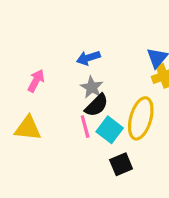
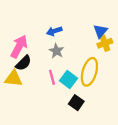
pink arrow: (36, 81) -> (19, 47), size x1.5
black semicircle: (97, 105) -> (23, 63), moved
black square: (121, 164) -> (76, 103), turned -32

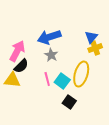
blue arrow: (54, 31) -> (49, 37), size x1.6

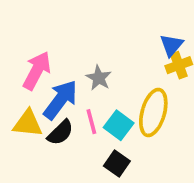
blue arrow: (49, 37) -> (60, 100), moved, turned 145
black semicircle: (21, 66) -> (60, 133), moved
black square: (69, 102) -> (117, 163), moved

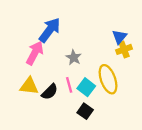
blue arrow: (60, 100) -> (50, 30), moved
yellow ellipse: (153, 112) -> (108, 79), turned -36

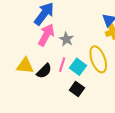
pink arrow: (35, 53) -> (46, 35), moved
pink line: (69, 85) -> (62, 65), turned 32

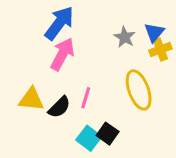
gray star: (66, 39) -> (125, 37), moved
cyan square: (78, 67) -> (89, 138), moved

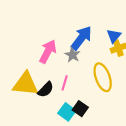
blue arrow: (59, 23) -> (81, 38), moved
gray star: (125, 37) -> (72, 55), moved
yellow triangle: (31, 99) -> (25, 84), size x1.4

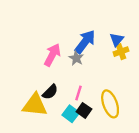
yellow ellipse: (103, 77) -> (110, 104), moved
pink line: (65, 83) -> (78, 93), moved
yellow triangle: (25, 84) -> (35, 105), moved

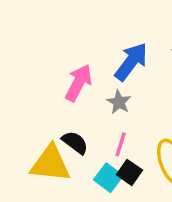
gray star: (76, 58) -> (119, 102), moved
black semicircle: (50, 92) -> (75, 143), turned -98

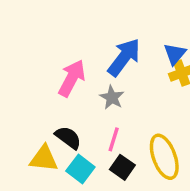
yellow triangle: (50, 164) -> (44, 159), size x0.7
cyan square: (108, 178) -> (80, 169), moved

